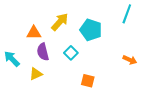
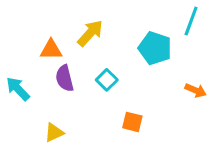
cyan pentagon: (91, 30) -> (155, 48), moved
yellow triangle: (36, 74) -> (54, 132), moved

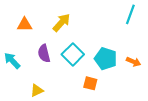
cyan pentagon: (155, 48) -> (106, 59), moved
orange triangle: (51, 50) -> (24, 25), moved
cyan square: (107, 80) -> (73, 54), size x1.5

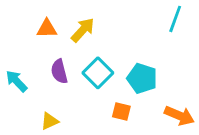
orange triangle: (24, 25) -> (47, 29), moved
orange arrow: (133, 62) -> (179, 116), moved, size x1.5

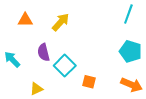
orange triangle: (47, 29) -> (25, 20), moved
cyan square: (98, 73) -> (65, 66), moved
cyan pentagon: (142, 78) -> (130, 51), moved

